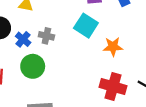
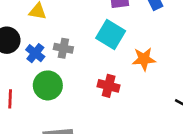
red cross: (113, 86) -> (109, 86), moved, size x0.7

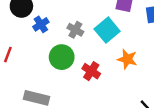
gray cross: (63, 48) -> (75, 30), moved
green circle: (48, 85) -> (62, 57), moved

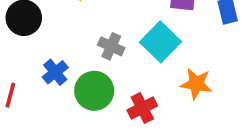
blue cross: (41, 24) -> (55, 72), moved
red cross: (91, 71) -> (142, 108), turned 36

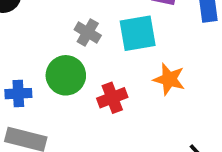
cyan square: (161, 42) -> (138, 33), turned 30
blue cross: (55, 72) -> (18, 94), moved, turned 30

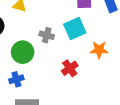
green circle: (66, 75) -> (23, 52), moved

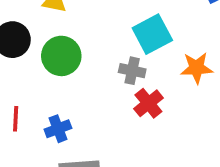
gray cross: (47, 35) -> (132, 71), moved
green circle: (23, 52) -> (61, 56), moved

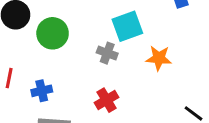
red cross: (148, 103) -> (107, 100), moved

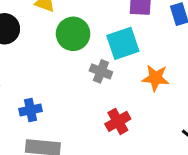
green circle: (53, 33) -> (73, 34), moved
red cross: (107, 100) -> (118, 121), moved

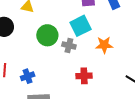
green circle: (73, 34) -> (47, 35), moved
red cross: (118, 121) -> (84, 76), turned 35

